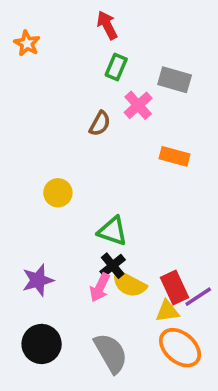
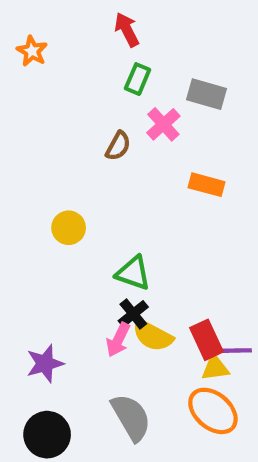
purple star: (38, 280) -> (45, 364), moved
purple line: (198, 297) -> (235, 351), turned 32
yellow triangle: (167, 311) -> (215, 368), moved
black circle: (42, 344) -> (47, 435), moved

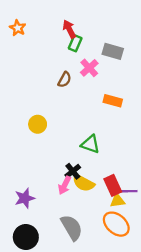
red arrow: (127, 30) -> (69, 29), moved
green triangle: (133, 273) -> (90, 144), moved

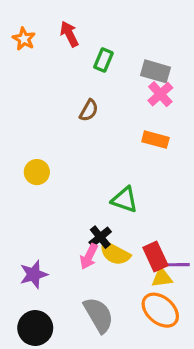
red arrow: (69, 29) -> (69, 34), moved
pink cross: (89, 68) -> (160, 94), moved
yellow circle: (38, 124) -> (37, 172), moved

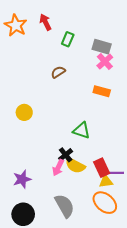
orange star: (24, 39) -> (16, 25), size x1.5
brown semicircle: (89, 110) -> (58, 72), turned -152

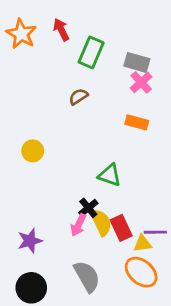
green rectangle: (68, 39) -> (91, 52), size x1.5
yellow semicircle: (75, 165) -> (101, 222), turned -144
red rectangle: (102, 168) -> (121, 228), moved

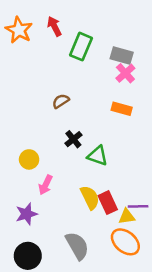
brown semicircle: (78, 97) -> (61, 101), moved
yellow circle: (33, 151) -> (29, 159), moved
black cross: (88, 208) -> (73, 139), moved
pink arrow: (78, 225) -> (46, 185), moved

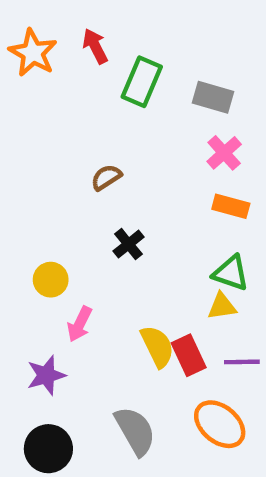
pink cross: (125, 73) -> (224, 153), moved
orange rectangle: (122, 109) -> (231, 206), moved
green triangle: (98, 156) -> (231, 273), moved
yellow triangle: (127, 217) -> (222, 306), moved

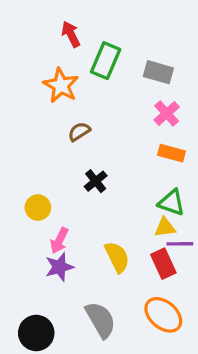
orange star: (33, 53) -> (61, 85), moved
red rectangle: (189, 355) -> (163, 264), moved
purple line: (242, 362) -> (180, 244), moved
purple star: (46, 375) -> (59, 267), moved

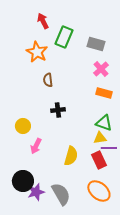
brown semicircle: (79, 132) -> (48, 80), turned -64
black cross: (96, 181) -> (58, 110), turned 32
yellow semicircle: (117, 257) -> (71, 156), turned 42
purple star: (59, 267) -> (36, 192), moved
black circle: (36, 333) -> (23, 181), moved

